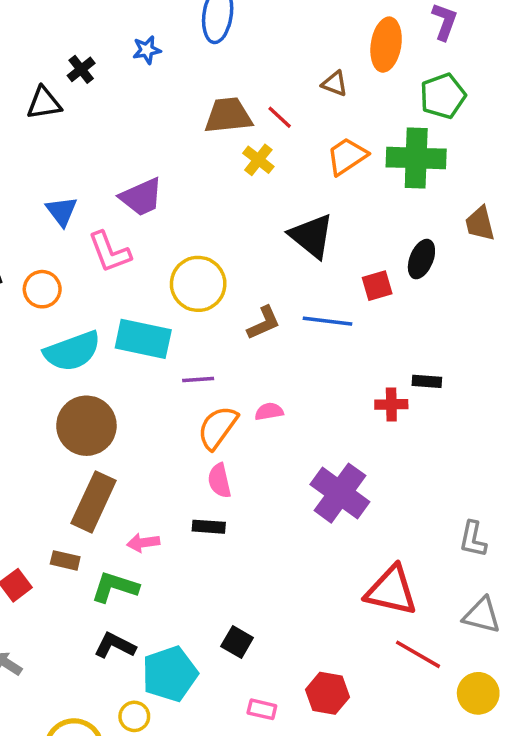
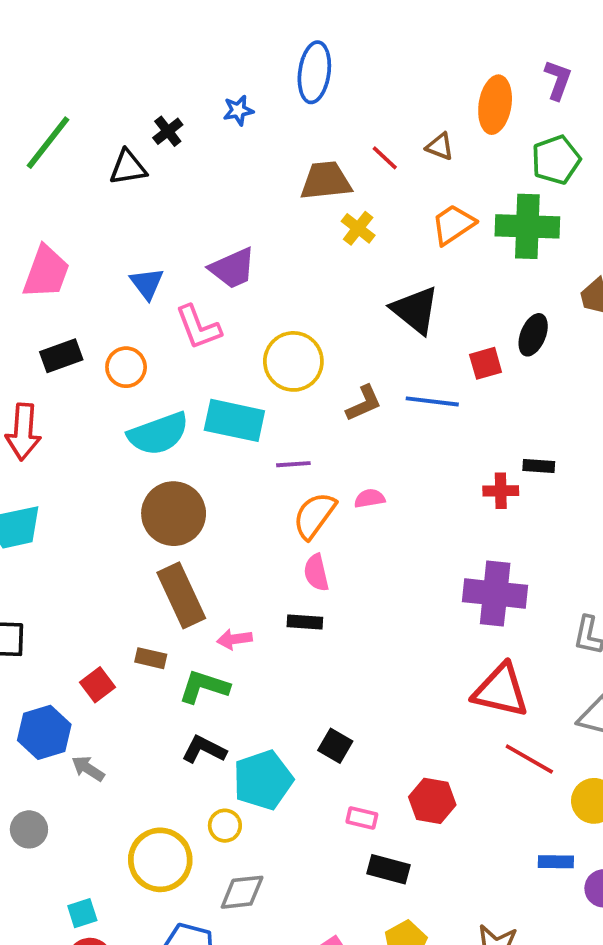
red line: (280, 117) -> (385, 158), moved
purple cross: (340, 493) -> (495, 594), moved, turned -30
brown rectangle: (94, 502) -> (181, 595), turned -50

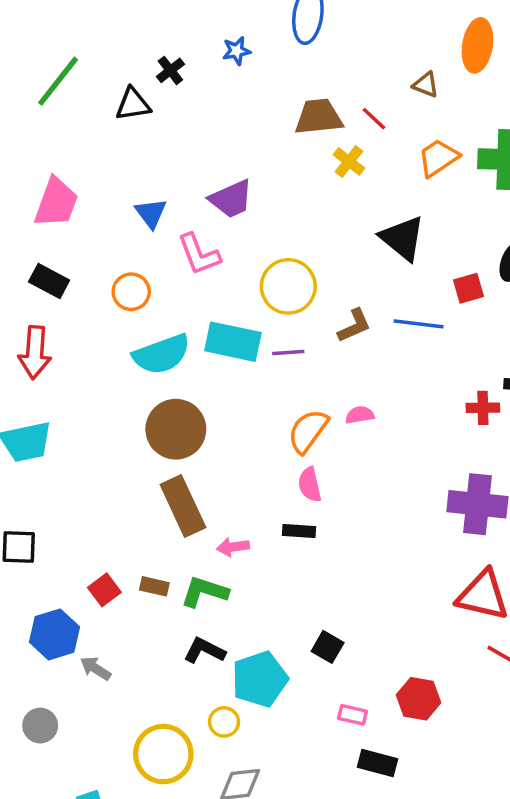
red line: (385, 158) -> (374, 119), moved
black rectangle: (61, 356) -> (49, 281), moved, turned 48
purple line: (293, 464) -> (288, 352), moved
brown rectangle: (151, 658) -> (154, 586), moved

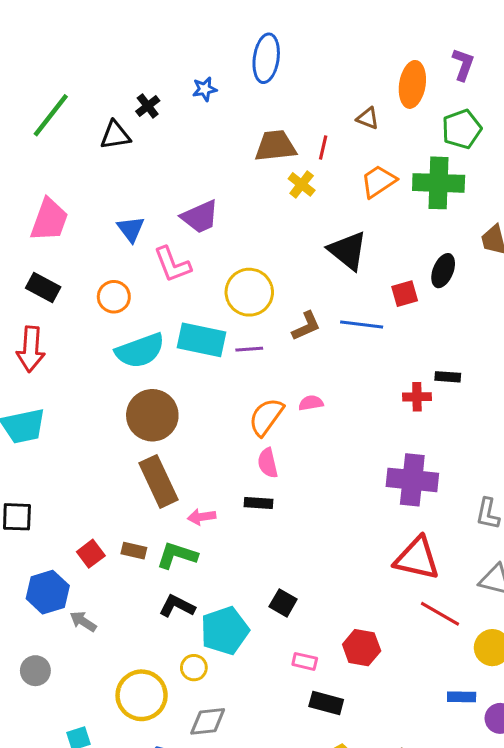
red line: (374, 119) -> (323, 148), turned 60

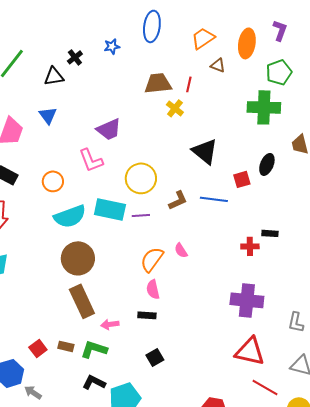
orange trapezoid: (379, 181) -> (203, 38), moved
blue triangle: (131, 229) -> (48, 115), moved
pink semicircle: (311, 403) -> (181, 250), turned -112
black square: (283, 603) -> (155, 357), moved, turned 30

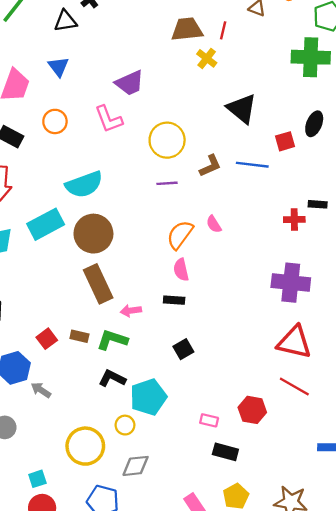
orange circle: (53, 181) -> (55, 121), moved
cyan rectangle: (110, 209) -> (46, 224), moved, turned -40
red line: (265, 387) -> (294, 387), moved

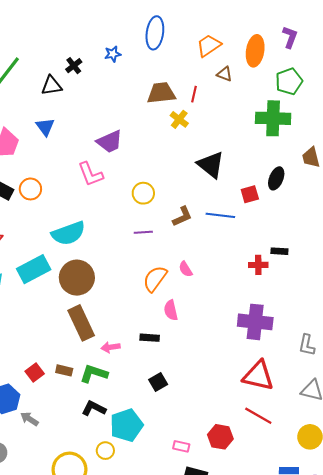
orange circle: (55, 121) -> (30, 189), moved
yellow circle: (167, 140) -> (143, 193), size x0.7
pink semicircle: (181, 270) -> (171, 310), moved

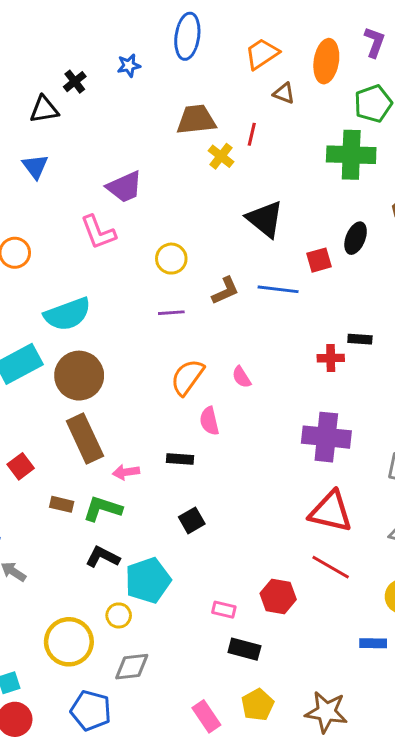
red line: (194, 94) -> (252, 134), moved
pink semicircle: (186, 269) -> (241, 377), moved
red square: (35, 373) -> (21, 466), moved

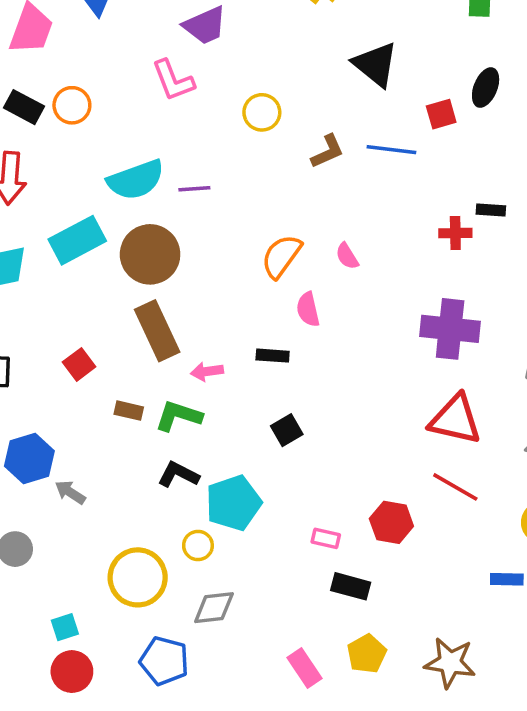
purple line: (171, 313) -> (194, 189), moved

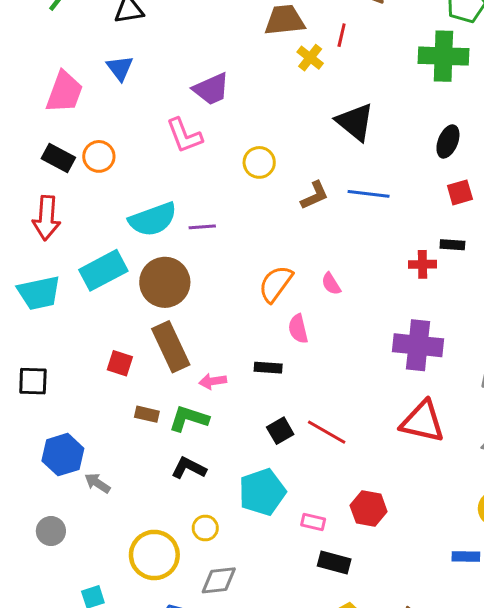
red square: (441, 114) -> (460, 192), moved
red square: (79, 364) -> (120, 363), moved, turned -35
red line: (455, 487) -> (327, 432), moved
cyan pentagon: (233, 503) -> (262, 492), moved

